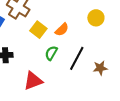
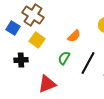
yellow square: (38, 30) -> (37, 40), moved

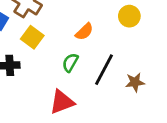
red triangle: (47, 84) -> (62, 102), moved

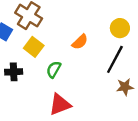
green semicircle: (70, 63) -> (54, 69), moved
black line: (104, 70) -> (115, 59), moved

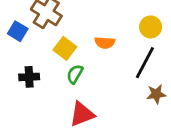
orange semicircle: (80, 42) -> (105, 43), turned 48
yellow square: (34, 47) -> (65, 48), moved

